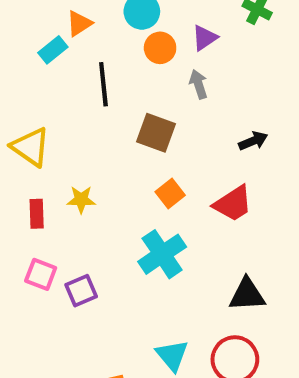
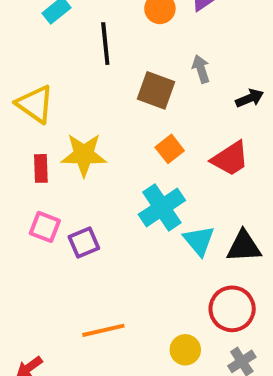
gray arrow: (198, 84) -> (201, 69), moved
yellow star: (81, 200) -> (84, 155), size x1.6
cyan triangle: (172, 355) -> (199, 241), moved

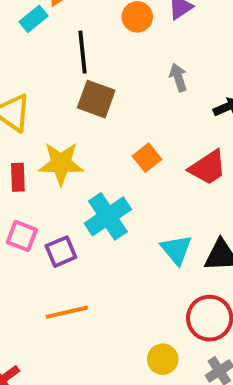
brown square: (156, 90) -> (96, 99), moved
cyan cross: (162, 207) -> (108, 216), moved
orange line: (103, 330) -> (67, 312), moved

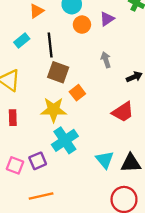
cyan rectangle: (34, 19) -> (22, 40), moved
orange square: (147, 158) -> (77, 93), moved
yellow star: (61, 164) -> (54, 110), moved
pink square: (22, 236) -> (15, 165), moved

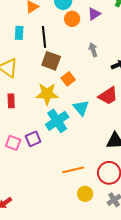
cyan rectangle: (22, 40) -> (19, 33), turned -48
cyan triangle: (105, 160) -> (81, 108), moved
orange line: (41, 196) -> (73, 170), moved

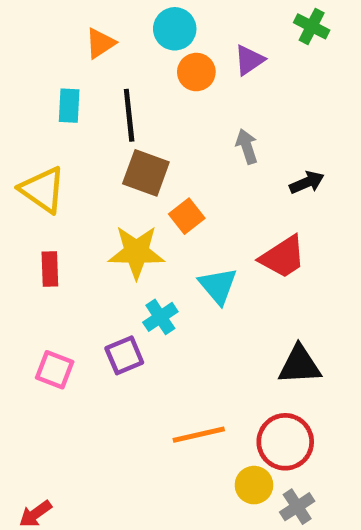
cyan cross: (57, 121) -> (160, 317), size x0.6
purple square: (33, 139) -> (124, 355), moved
yellow circle: (85, 194) -> (254, 485), moved

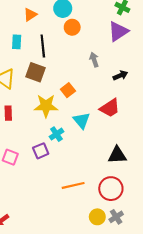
purple triangle: (249, 60) -> (118, 31), moved, size x1.5
brown square: (146, 173) -> (35, 72), moved
yellow circle: (254, 485) -> (97, 217), moved

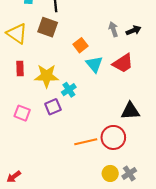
gray arrow: (94, 60) -> (113, 29), moved
yellow star: (46, 106) -> (47, 76), moved
cyan triangle: (82, 120) -> (94, 64), moved
red circle: (111, 189) -> (113, 137), moved

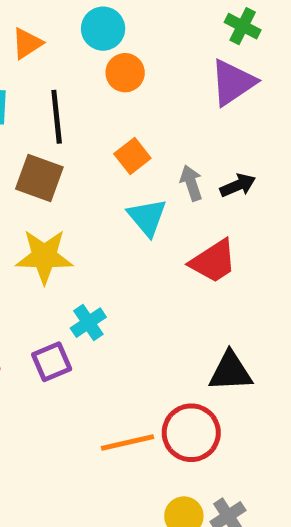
orange square: (80, 45) -> (132, 156), moved
cyan triangle: (94, 64) -> (147, 217), moved
yellow star: (47, 76) -> (44, 256), moved

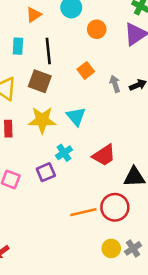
orange circle: (125, 73) -> (97, 29), moved
cyan triangle: (147, 217) -> (76, 116), moved
red trapezoid: (213, 261) -> (104, 155), moved

